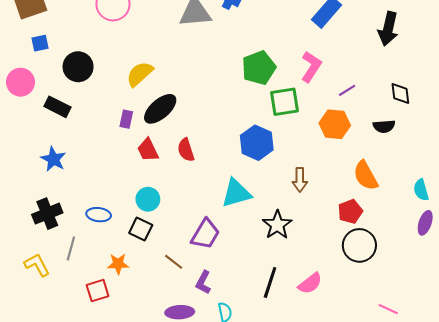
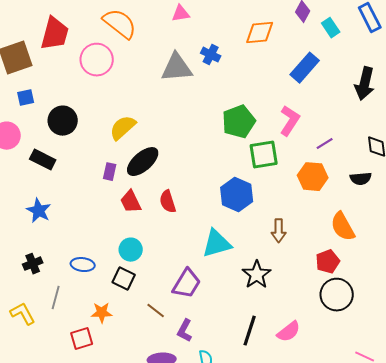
black cross: (47, 214) -> (33, 264), size x0.7

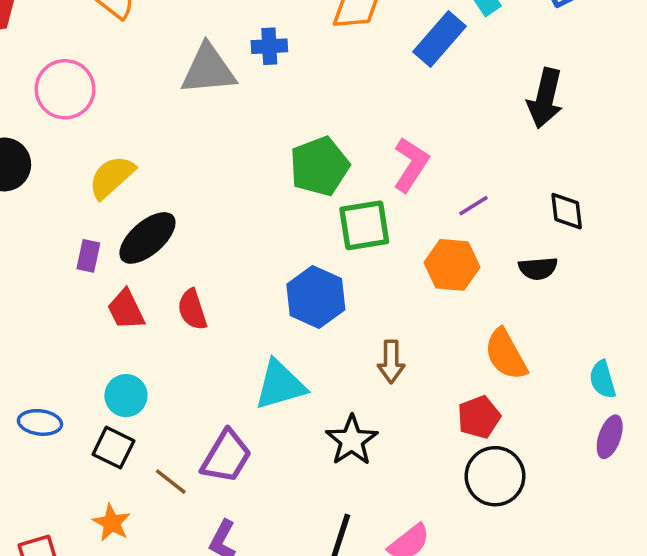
blue cross: (211, 55) -> (269, 46), turned -30
pink circle: (97, 60) -> (65, 89), moved
blue rectangle: (305, 68) -> (439, 39), moved
brown line: (156, 311) -> (171, 482), moved
orange star: (102, 313) -> (112, 523), moved, turned 30

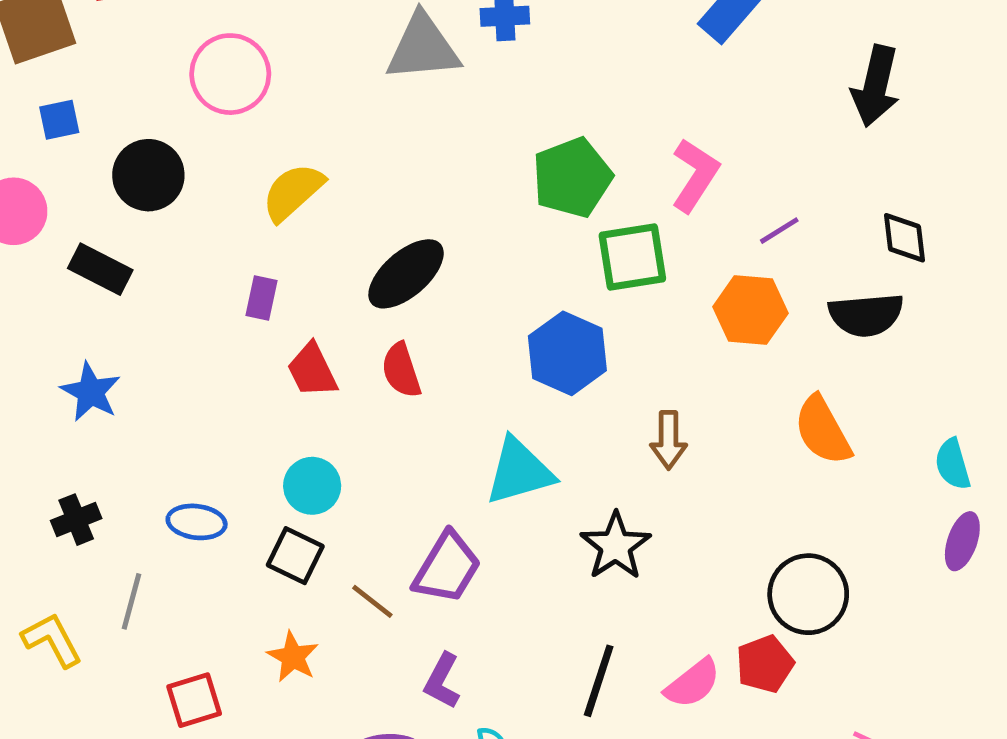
black ellipse: (147, 238) -> (406, 274), moved
black semicircle: (538, 268) -> (866, 315), size x1.4
red pentagon: (479, 417) -> (765, 664), moved

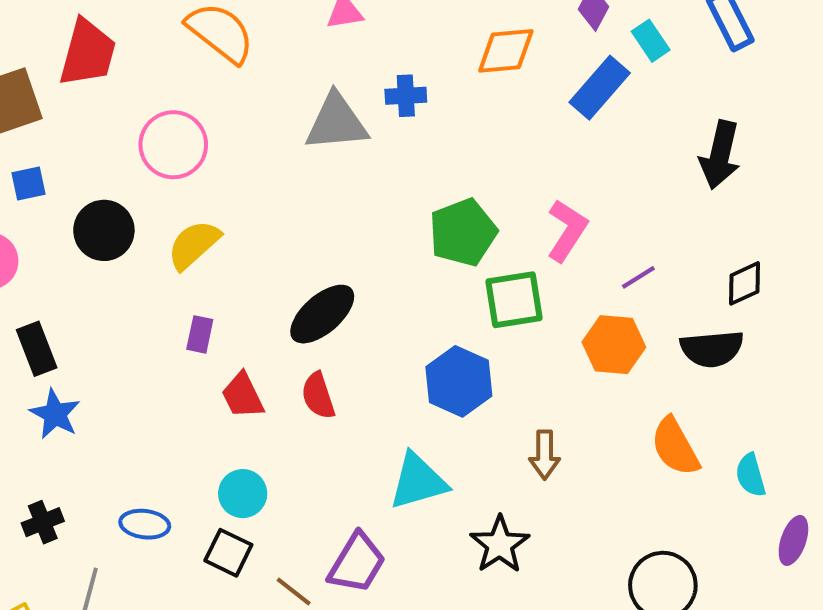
yellow semicircle: (293, 192) -> (194, 245), moved
black diamond: (905, 238) -> (744, 283), turned 72
black rectangle: (100, 269) -> (37, 349), moved, turned 42
cyan semicircle: (953, 464) -> (751, 475), moved

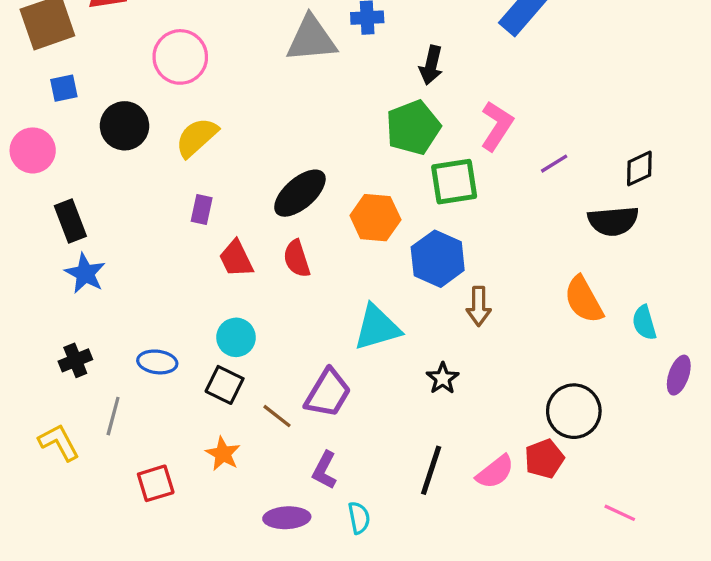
black arrow: (720, 155) -> (431, 65), moved, size x0.7
orange hexagon: (614, 345) -> (375, 218), moved
blue hexagon: (459, 381) -> (438, 259), moved
black star: (500, 545) -> (443, 378), size x0.7

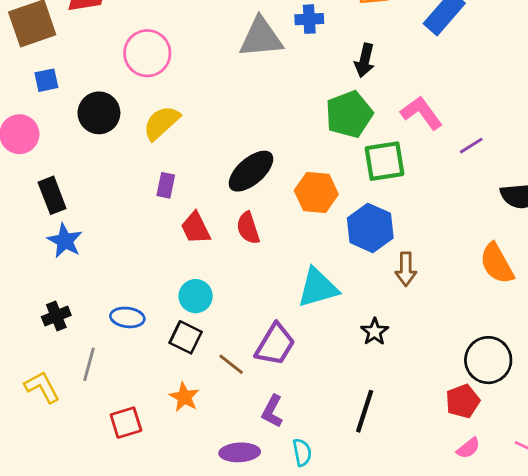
pink L-shape: (497, 126) -> (421, 113), turned -69
pink semicircle: (495, 472) -> (468, 448), moved, size x0.7

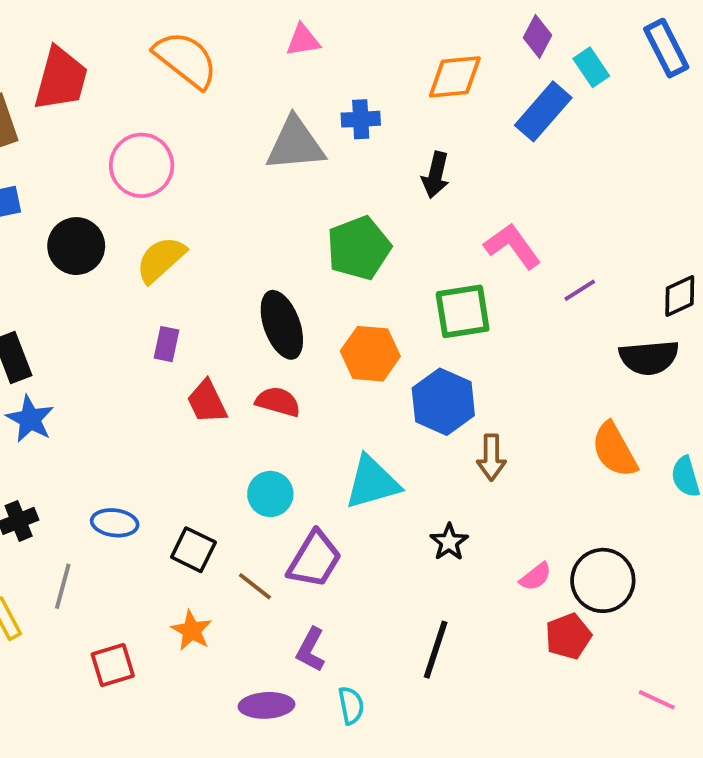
green pentagon: (349, 114) -> (359, 248), moved
black ellipse: (251, 171) -> (282, 325), turned -69
red semicircle: (248, 228) -> (278, 402), turned 124
cyan circle: (196, 296) -> (270, 494), moved
pink semicircle: (468, 448) -> (536, 577), moved

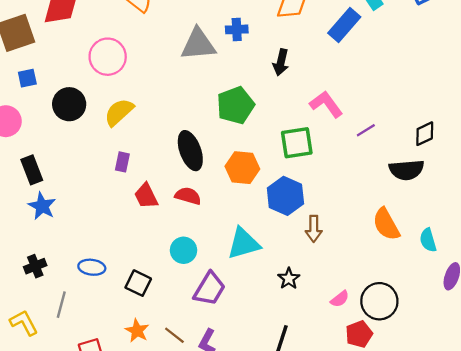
brown line: (255, 586) -> (174, 335), moved

